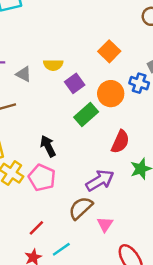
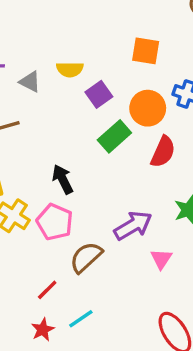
orange square: (109, 51) -> (146, 51), turned -35
red semicircle: (120, 142) -> (163, 152), moved
brown semicircle: (81, 208) -> (86, 257), moved
pink triangle: (105, 224) -> (161, 259), moved

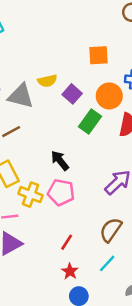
gray triangle: (30, 82) -> (21, 96), size x1.6
brown semicircle: (86, 257) -> (111, 230), moved
cyan line: (81, 319) -> (107, 263), moved

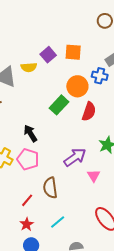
purple square: (72, 94) -> (48, 55), moved
brown semicircle: (111, 230) -> (50, 188), moved, turned -50

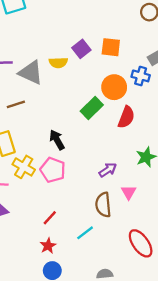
purple arrow: (75, 157) -> (108, 170), size x0.7
brown semicircle: (50, 188) -> (103, 205), moved
cyan line: (58, 222) -> (85, 233), moved

